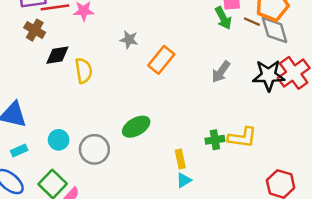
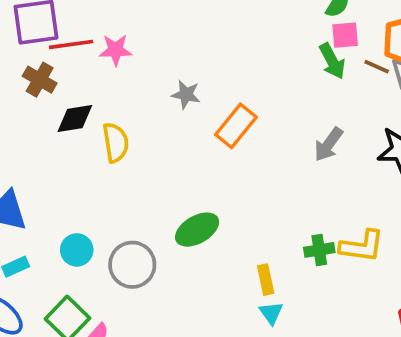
cyan triangle: (184, 180) -> (271, 313), turned -35

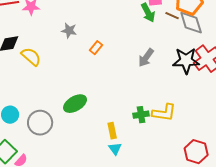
orange rectangle: (236, 126) -> (96, 48), size x0.6
yellow semicircle: (116, 143) -> (31, 57), turned -40

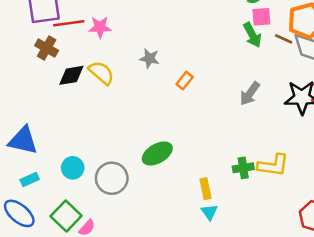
yellow semicircle: (31, 57) -> (101, 73), moved

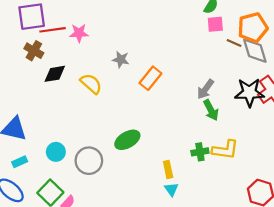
green arrow: (252, 35) -> (211, 110), moved
yellow semicircle: (101, 73) -> (91, 84), moved
orange rectangle: (185, 81) -> (150, 78), size x1.5

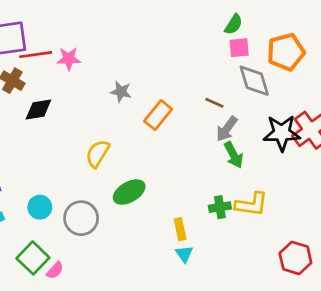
brown line: (234, 43) -> (214, 103), moved
gray diamond: (255, 51) -> (254, 81), moved
yellow semicircle: (91, 84) -> (98, 154), moved, turned -100

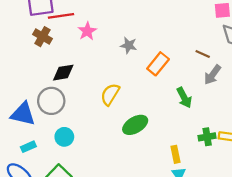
pink star: (69, 59) -> (87, 31), moved, turned -30
black diamond: (38, 110) -> (63, 73), moved
green arrow: (234, 155) -> (184, 98), moved
gray circle: (81, 218) -> (51, 101), moved

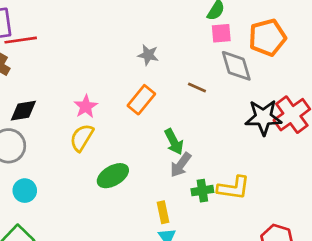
pink star: (87, 31) -> (86, 107), moved
gray star: (129, 45) -> (148, 55), moved
gray arrow: (213, 75) -> (181, 165), moved

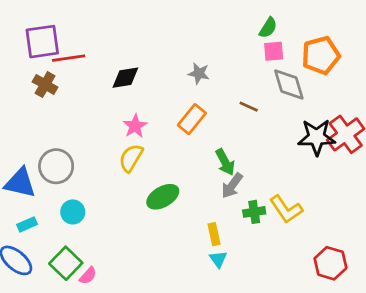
black diamond: (23, 111) -> (125, 78), moved
yellow L-shape: (234, 188) -> (286, 209), turned 48

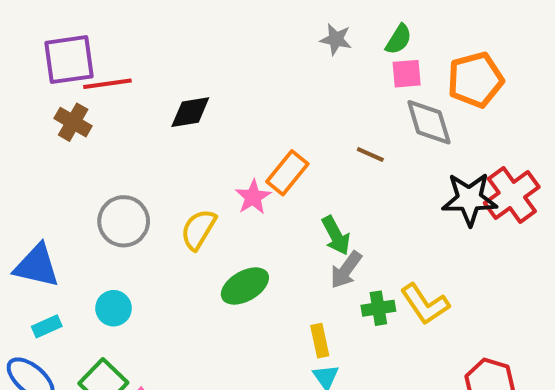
gray star: (199, 73) -> (336, 39), moved
pink star: (135, 126) -> (253, 197), moved
gray circle: (56, 166) -> (124, 221), moved

